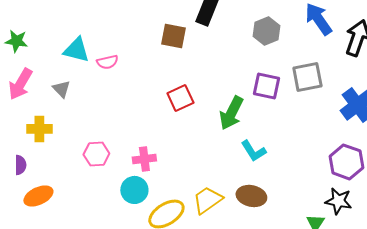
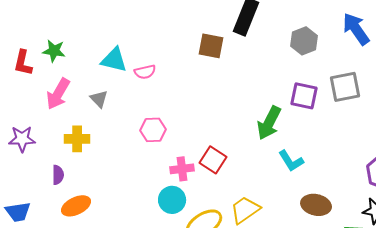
red square: (180, 98) -> (213, 160), moved, turned -32
pink hexagon: (96, 154) -> (153, 130), moved
brown ellipse: (251, 196) -> (316, 205), moved

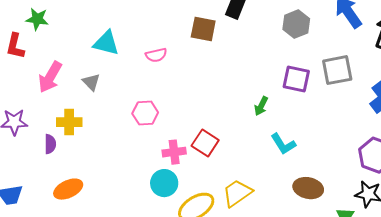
green star: (54, 51) -> (37, 19), moved
pink semicircle: (145, 72) -> (156, 55), moved
green arrow: (269, 123) -> (261, 106), size x0.6
purple semicircle: (58, 175) -> (50, 144), moved

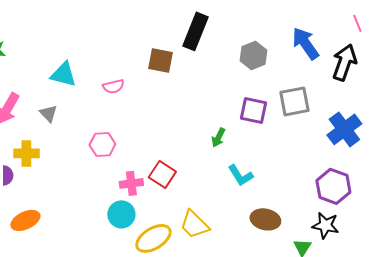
yellow trapezoid: (237, 193) -> (194, 224), turned -100

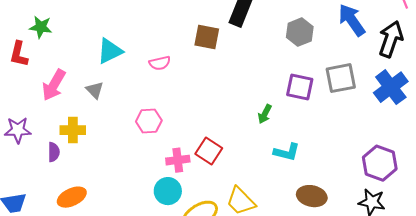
cyan triangle: (63, 74) -> (110, 51), turned -40
blue cross: (344, 129) -> (391, 87), moved
cyan L-shape: (240, 175) -> (287, 152), turned -44

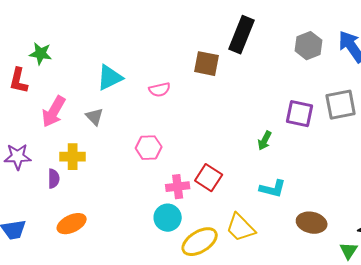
gray hexagon: (300, 32) -> (309, 46), moved
cyan L-shape: (287, 152) -> (273, 189), moved

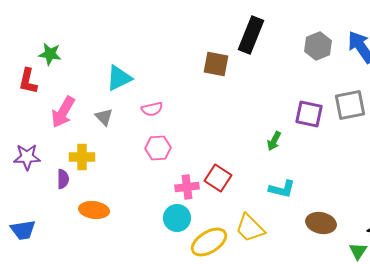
pink semicircle: (160, 90) -> (152, 109), moved
orange ellipse: (72, 224) -> (94, 210), moved, turned 32

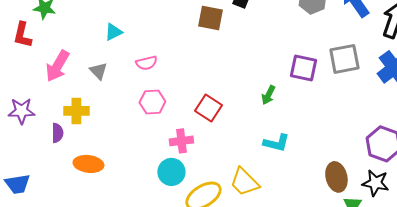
cyan triangle: (119, 78) -> (113, 32), size x0.7
red square: (218, 178) -> (208, 108), moved
brown ellipse: (321, 223) -> (336, 177), moved, turned 64

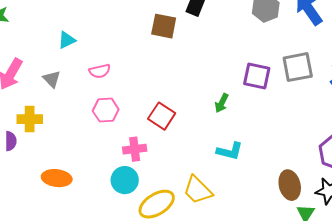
orange ellipse: (88, 164) -> (57, 178), moved

